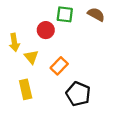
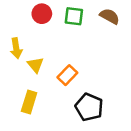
red circle: (46, 30) -> (42, 14), moved
yellow rectangle: (26, 89) -> (29, 102), turned 30

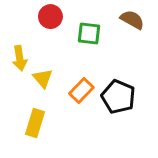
green square: (74, 16) -> (89, 34), moved
black pentagon: (89, 107) -> (118, 97), moved

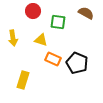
yellow triangle: (43, 78) -> (41, 40), moved, turned -32
orange rectangle: (81, 91) -> (53, 59), turned 70

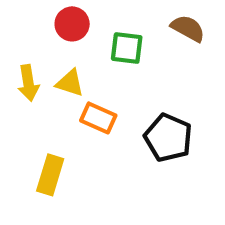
yellow triangle: (41, 40) -> (70, 83), moved
orange rectangle: (53, 59) -> (98, 118), moved

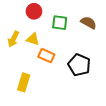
brown semicircle: (188, 28) -> (89, 23), moved
yellow arrow: (28, 83) -> (13, 39), turned 35

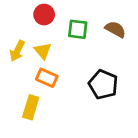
yellow triangle: (33, 39) -> (43, 51), turned 32
orange rectangle: (46, 56) -> (47, 78), moved

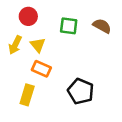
red circle: (44, 15) -> (28, 16), moved
black pentagon: (103, 84) -> (81, 91), moved

